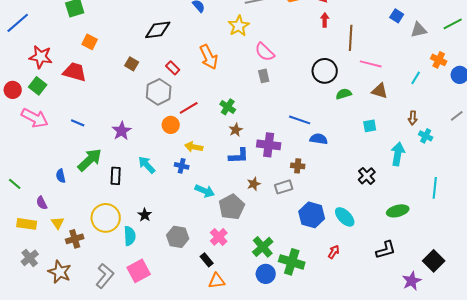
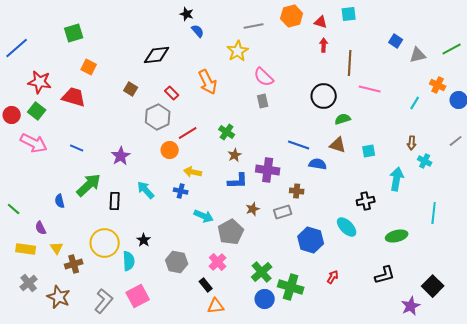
brown triangle: (380, 91) -> (338, 145), moved
black cross: (367, 176) -> (366, 201), turned 30
cyan ellipse: (345, 217) -> (347, 227), moved

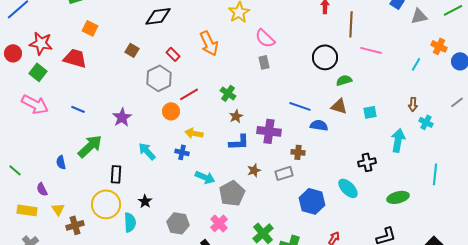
red circle: (12, 115) -> (13, 53), moved
black rectangle: (115, 201) -> (116, 174), moved

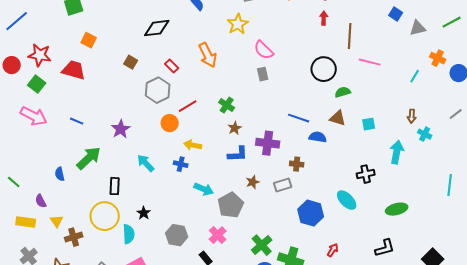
cyan line: (435, 174) -> (450, 185), moved

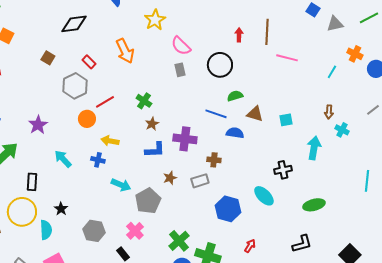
red arrow: (324, 18) -> (239, 35), moved
black circle: (324, 69) -> (220, 65), moved
green semicircle: (343, 92) -> (235, 96), moved

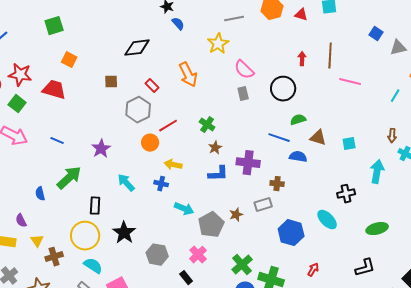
brown square: (48, 58) -> (111, 82), turned -32
brown star: (170, 178) -> (236, 215), moved
black star: (61, 209) -> (124, 233), size x1.6
cyan semicircle: (46, 230) -> (93, 266), moved, turned -54

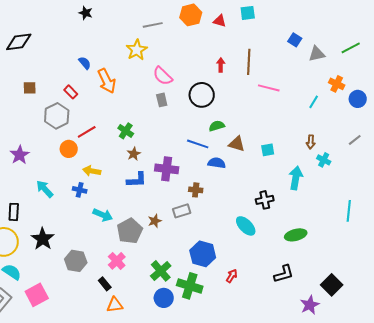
blue semicircle: (178, 24) -> (85, 63), moved
black diamond: (137, 48) -> (19, 42), moved
blue hexagon: (291, 233) -> (203, 254), moved

